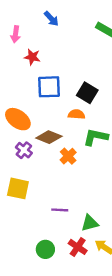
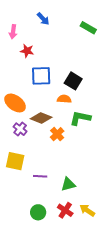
purple line: (60, 210) -> (40, 176), moved
green triangle: (90, 223) -> (68, 184), moved

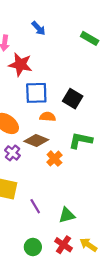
red star: (27, 51) -> (20, 65), size x1.5
orange semicircle: (64, 99) -> (48, 117), moved
purple line: (40, 176) -> (35, 206), turned 56

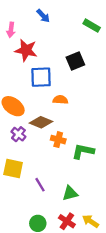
black square: (73, 99) -> (75, 61), moved, turned 36
orange semicircle: (48, 117) -> (60, 100), moved
green L-shape: (80, 140) -> (83, 151), moved
orange cross: (54, 159) -> (58, 140), turned -32

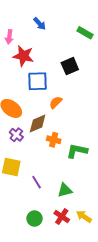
orange semicircle: (60, 100) -> (56, 102), turned -48
brown diamond: (41, 122) -> (38, 124), turned -45

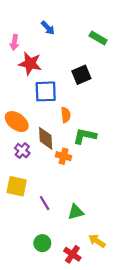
orange semicircle: (56, 102) -> (66, 115), turned 128
brown diamond: (38, 124) -> (46, 138), turned -70
green L-shape: (77, 151) -> (85, 136), moved
red cross: (62, 216) -> (72, 254), moved

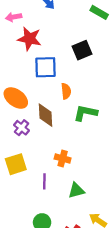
pink arrow: (14, 42) -> (14, 17), turned 72
orange cross: (64, 156) -> (63, 158), moved
yellow square: (17, 186) -> (16, 164), turned -30
purple line: (45, 203) -> (44, 181), turned 32

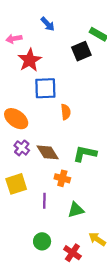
red star: (29, 39) -> (30, 60), turned 30
black square: (82, 50) -> (81, 51), moved
green L-shape: (85, 113) -> (85, 154), moved
brown diamond: (45, 115) -> (48, 152), moved, turned -30

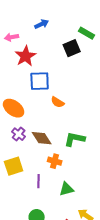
blue arrow: (48, 24) -> (42, 24), turned -72
orange semicircle: (66, 112) -> (58, 102), turned 128

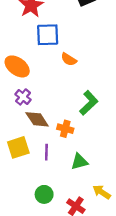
brown diamond: (42, 138) -> (37, 119), moved
green L-shape: (75, 139) -> (89, 103), turned 125
yellow square: (14, 166) -> (18, 147), moved

